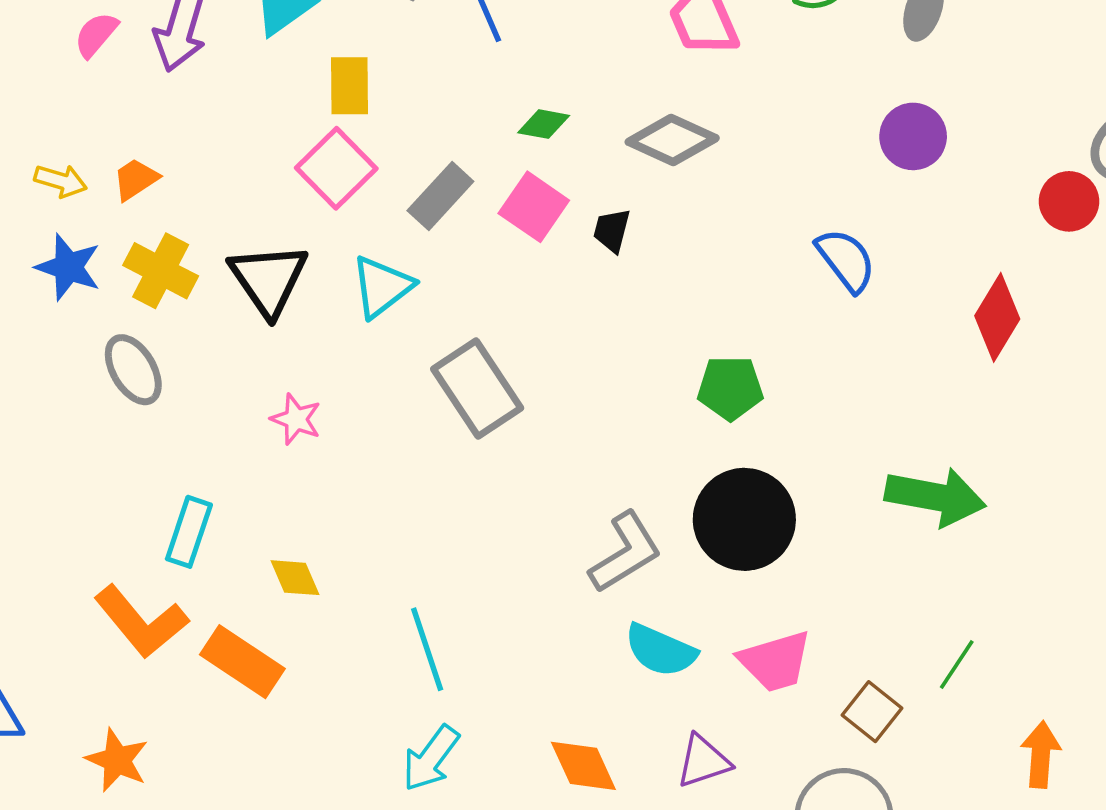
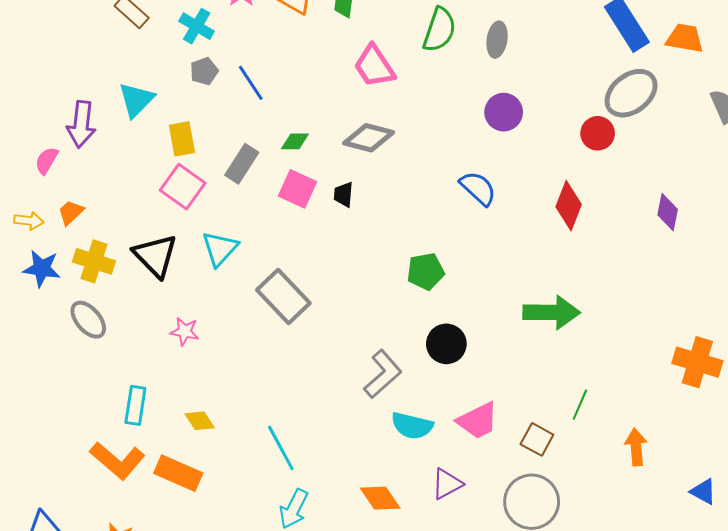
pink semicircle: (96, 35) -> (47, 160), moved
gray rectangle: (440, 196) -> (242, 164), moved
black circle: (744, 519) -> (446, 344), size x0.7

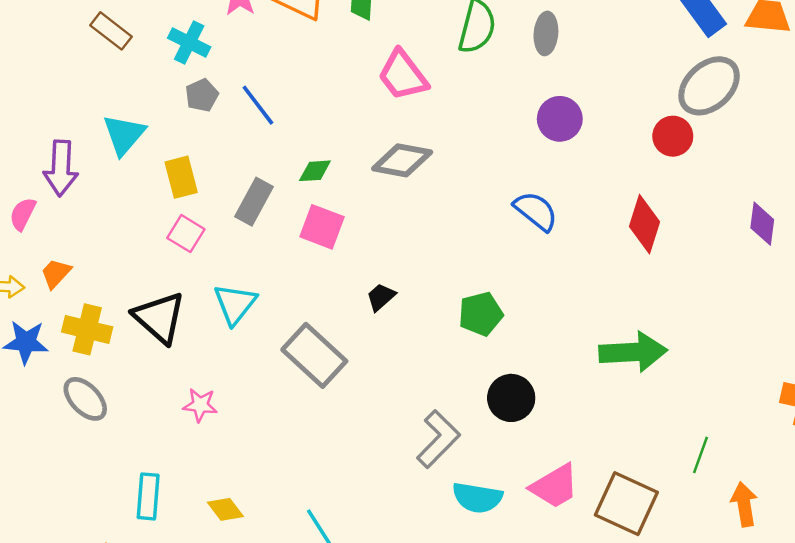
pink square: (183, 187) -> (186, 234), size x0.7
black trapezoid: (344, 194) -> (381, 297), moved, turned 48
green line: (580, 405) -> (700, 455), moved
brown square: (537, 439) -> (626, 504), size x1.6

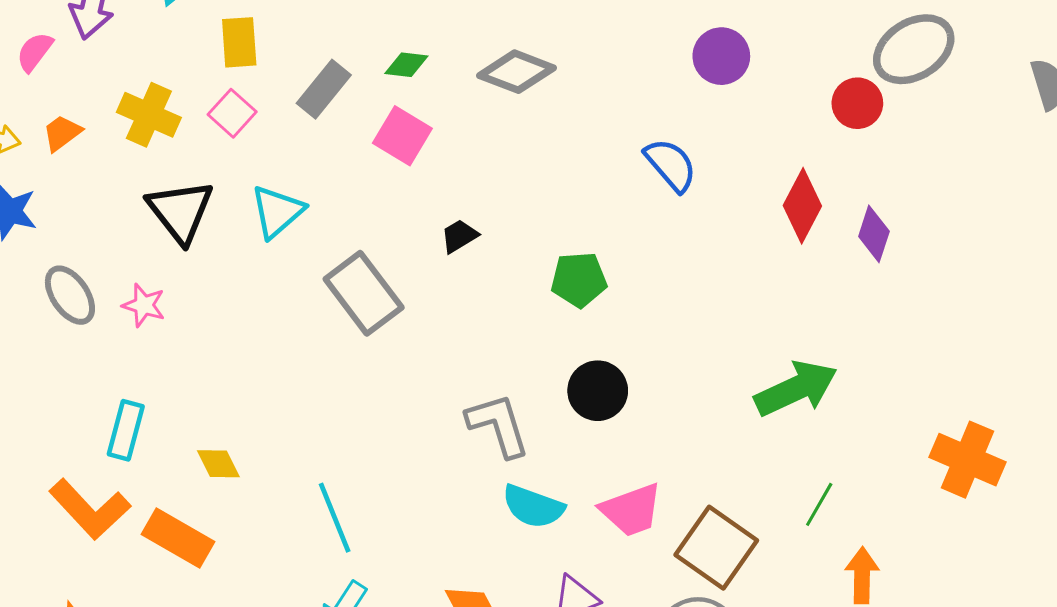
purple diamond: (762, 224) -> (874, 234), moved
yellow cross: (87, 329) -> (149, 115), moved
green arrow: (633, 352) -> (796, 389), moved, turned -32
pink star: (200, 405) -> (144, 305), moved
gray L-shape: (438, 439) -> (498, 425), turned -72

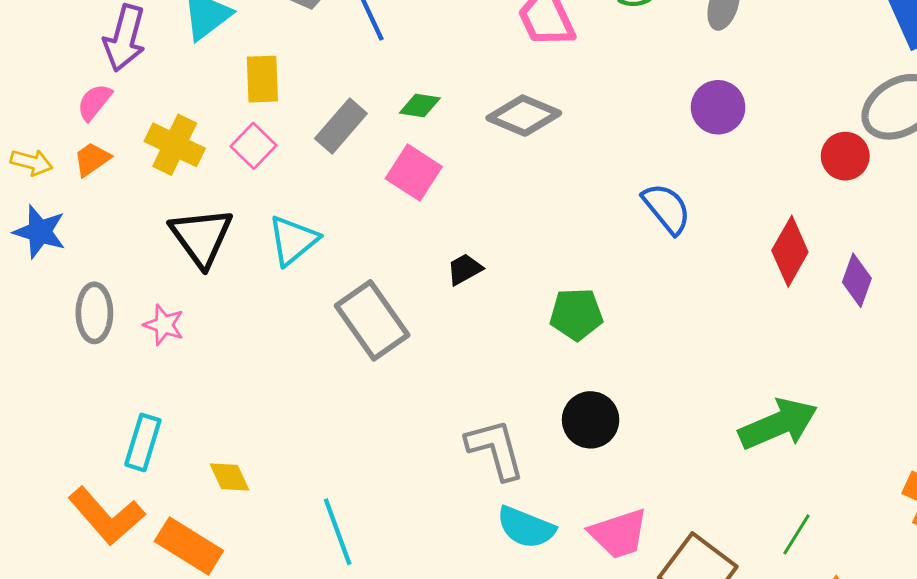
pink semicircle: (35, 52) -> (94, 102), moved
gray ellipse: (70, 295) -> (94, 313), turned 32

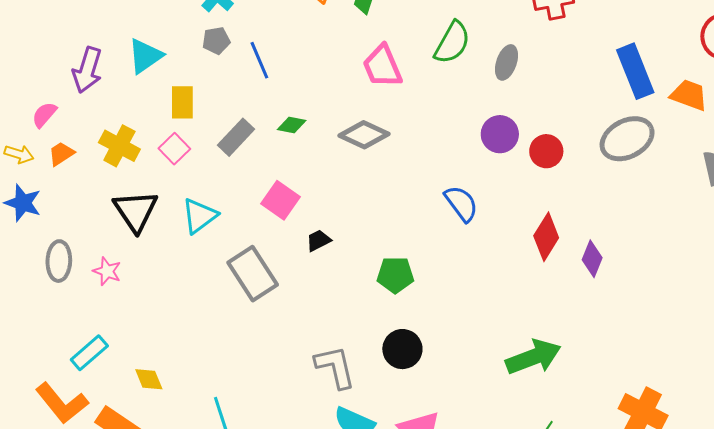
pink semicircle: (94, 102) -> (44, 115), moved
red circle: (845, 156) -> (546, 151), moved
pink square: (414, 173) -> (281, 200), moved
cyan rectangle: (143, 442) -> (89, 353), turned 30

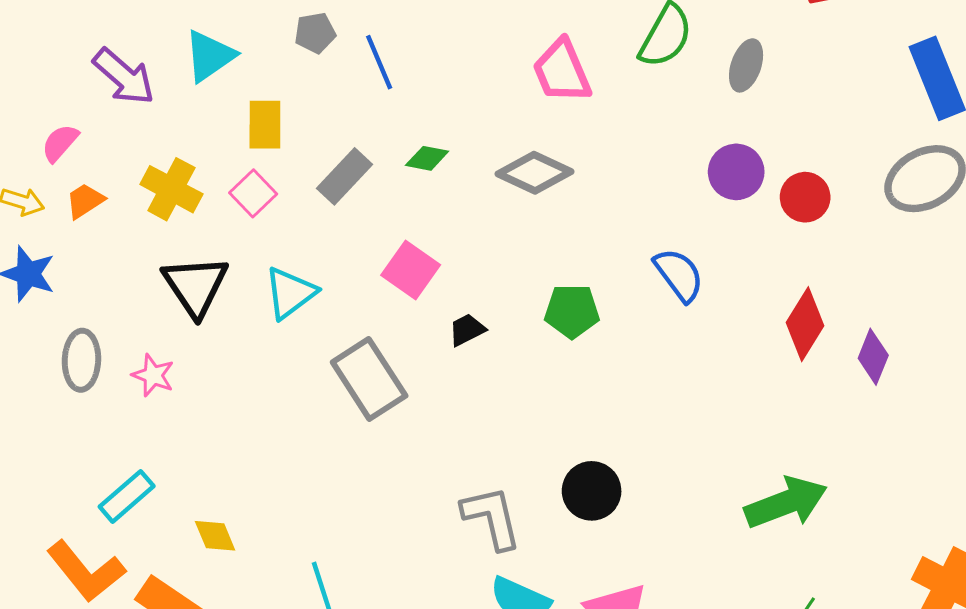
purple arrow: (87, 70) -> (124, 77), turned -66
green pentagon: (395, 275) -> (572, 311), moved

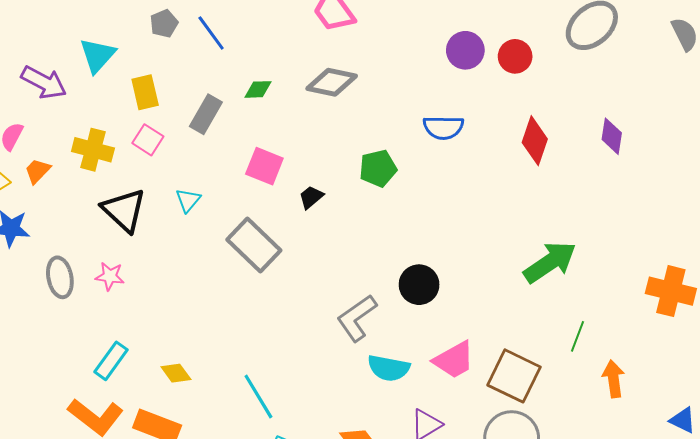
blue semicircle: (679, 275) -> (443, 128), turned 141
cyan triangle: (290, 293) -> (188, 200), size x0.7
purple diamond: (873, 357) -> (612, 136), moved
gray L-shape: (492, 518) -> (357, 318), turned -99

